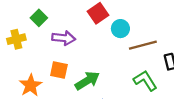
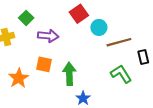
green arrow: (87, 81) -> (69, 74), turned -60

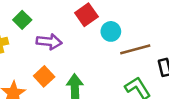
orange square: (44, 64) -> (44, 76), turned 35

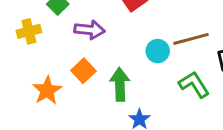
cyan circle: (111, 31) -> (158, 51), moved

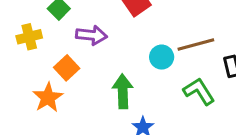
orange square: (83, 71) -> (67, 68), moved

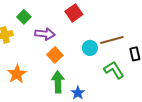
orange square: (67, 68) -> (55, 55), moved
green arrow: (123, 91) -> (58, 82), moved

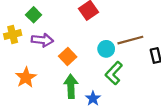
purple arrow: (45, 34) -> (42, 40), moved
green L-shape: (114, 70) -> (114, 73), moved, turned -105

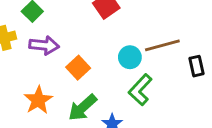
orange star: (26, 77) -> (38, 100), moved
green arrow: (71, 86) -> (83, 108), turned -130

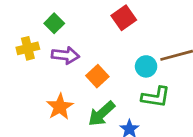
green L-shape: (140, 90) -> (156, 97), turned -124

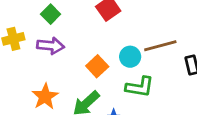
green square: (54, 23) -> (51, 14), moved
orange square: (97, 76) -> (97, 66), moved

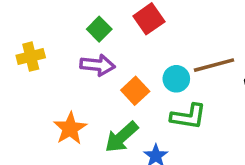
green square: (51, 14) -> (99, 29), moved
purple arrow: (51, 46) -> (98, 65), moved

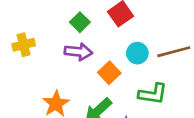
cyan circle: (176, 79) -> (137, 53), moved

